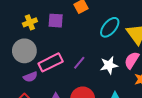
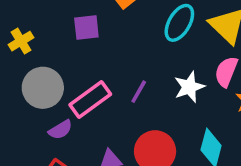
yellow cross: (30, 22) -> (21, 41), moved

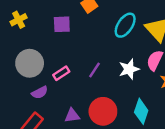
yellow cross: (21, 41) -> (19, 20), moved
pink rectangle: (90, 99) -> (61, 73), size x0.6

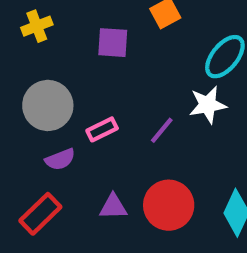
white star: (129, 69) -> (208, 105), moved

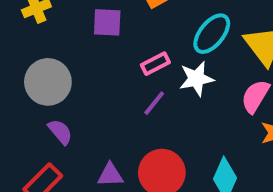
pink rectangle: (102, 129) -> (155, 64), moved
purple semicircle: (60, 159) -> (60, 132), turned -108

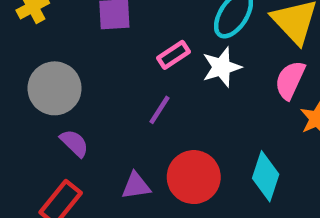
purple line: (154, 103) -> (160, 110), moved

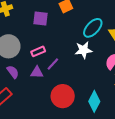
pink rectangle: (173, 55) -> (38, 51), moved
purple triangle: (136, 186) -> (37, 72), moved

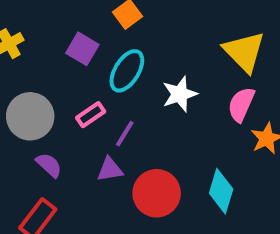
purple square: (40, 18) -> (82, 49), turned 35
cyan ellipse: (93, 28) -> (127, 71), moved
purple triangle: (37, 72) -> (110, 169), moved

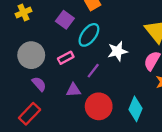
purple line: (125, 134) -> (93, 71), moved

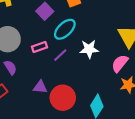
purple line: (93, 71) -> (60, 55), moved
purple triangle: (73, 90) -> (40, 87), moved

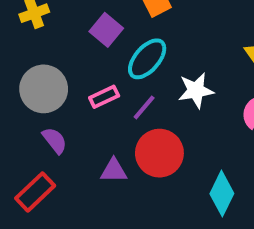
red circle: (63, 98) -> (159, 153), moved

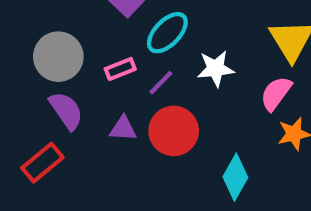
purple semicircle: (55, 140) -> (66, 111), size x1.4
purple triangle: (114, 171) -> (123, 129), moved

